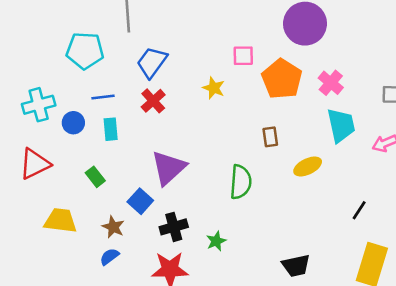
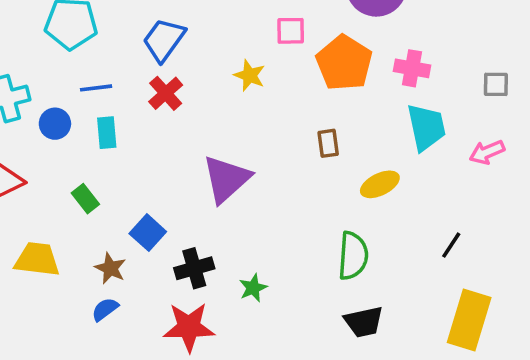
pink cross: (331, 83) -> (412, 68), turned -30
purple triangle: (169, 168) -> (226, 179), moved
green semicircle: (241, 182) -> (353, 256), moved

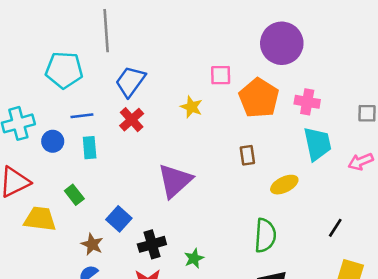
yellow trapezoid: (37, 259) -> (40, 219), moved

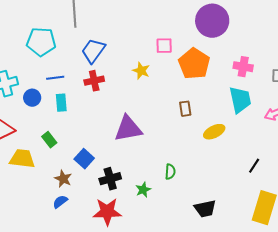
pink cross: (307, 102) -> (243, 67), moved
red cross: (132, 120) -> (94, 81), turned 30
purple triangle: (175, 181) -> (128, 129), turned 32
green semicircle: (265, 235) -> (170, 172), moved, size x0.6

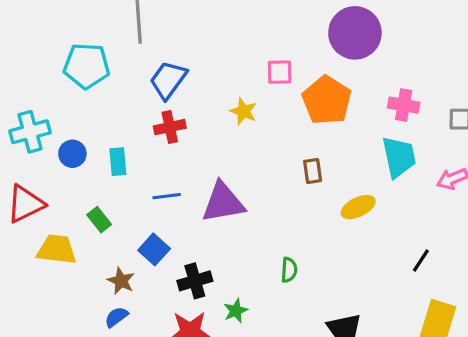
blue line: (55, 78) -> (167, 196), moved
green star: (143, 190) -> (236, 311), moved

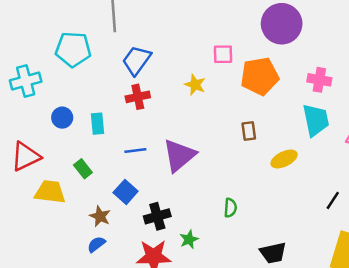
orange pentagon: (327, 100) -> (260, 76), turned 30
cyan cross: (30, 132) -> (26, 81), moved
purple triangle: (223, 202) -> (179, 155), turned -30

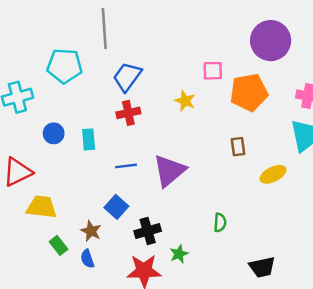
green rectangle: (83, 169) -> (58, 245), moved
blue semicircle: (96, 244) -> (87, 259), turned -72

